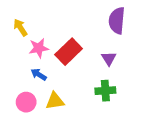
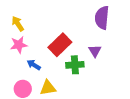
pink star: (39, 48) -> (19, 45), moved
green cross: (105, 91) -> (75, 65), moved

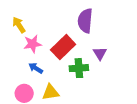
purple semicircle: (102, 18) -> (85, 21), moved
pink star: (19, 45) -> (33, 44), moved

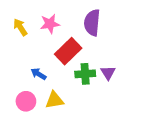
pink star: (33, 44) -> (50, 24), moved
purple triangle: (100, 53) -> (108, 73), moved

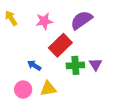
purple semicircle: (92, 23) -> (81, 20), turned 50
yellow arrow: (20, 27) -> (11, 18), moved

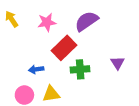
purple triangle: (96, 64) -> (118, 63), moved
blue arrow: (34, 65) -> (36, 69), turned -40

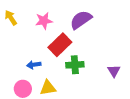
purple triangle: (118, 63) -> (114, 71), moved

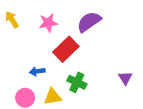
green cross: (75, 65) -> (77, 82), moved, turned 30

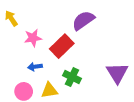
pink star: (48, 23) -> (33, 38), moved
purple triangle: (125, 78) -> (117, 73), size x1.6

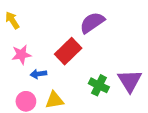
pink star: (33, 38) -> (21, 55), moved
green cross: (72, 77) -> (99, 85), moved

